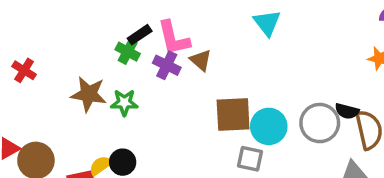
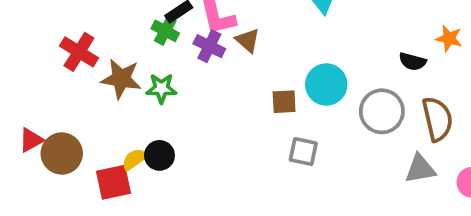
red cross: (24, 70) -> (79, 52), moved, size x1.4
black semicircle: (347, 111) -> (413, 61), moved
brown square: (233, 115) -> (284, 102), size x0.6
cyan circle: (269, 126) -> (326, 84), moved

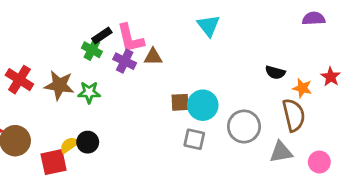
orange star: (449, 38) -> (302, 88), moved
brown triangle: (248, 40) -> (153, 57), turned -42
red cross: (79, 52) -> (19, 80), moved
cyan circle: (326, 84) -> (203, 105), moved
gray circle: (382, 111) -> (244, 126), moved

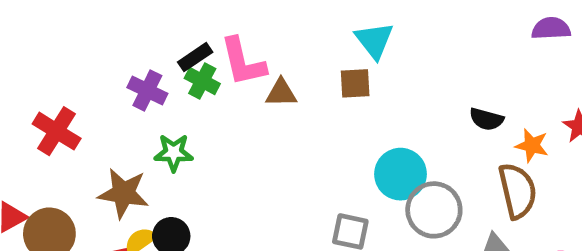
green cross: (92, 50) -> (202, 81), moved
purple cross: (125, 61) -> (147, 91), moved
brown star: (59, 85) -> (123, 193), moved
brown square: (180, 102) -> (355, 83), moved
cyan circle: (203, 105) -> (401, 174), moved

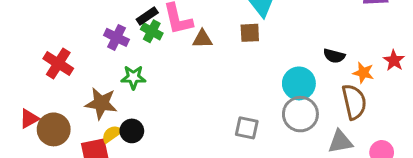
cyan circle: (401, 174) -> (299, 83), moved

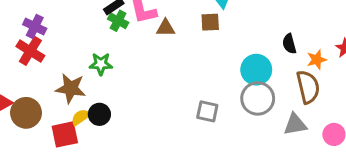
purple cross: (116, 37) -> (35, 27), moved
black semicircle: (334, 56) -> (289, 44), turned 60
orange star: (363, 73) -> (317, 60), turned -30

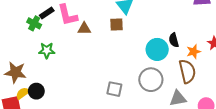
green cross: (118, 21) -> (34, 23), moved
green star: (101, 64) -> (47, 50), moved
cyan circle: (256, 70) -> (157, 49), moved

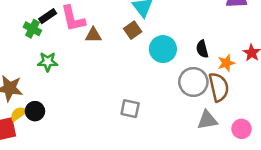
brown square: (117, 24) -> (133, 30), turned -32
cyan circle: (157, 49) -> (163, 49), moved
gray circle: (151, 80) -> (193, 82), moved

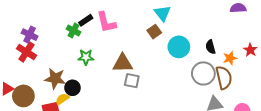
brown triangle: (93, 35) -> (123, 63), moved, size x1.5
gray square: (130, 109) -> (132, 81), moved
black circle: (35, 111) -> (72, 88), moved

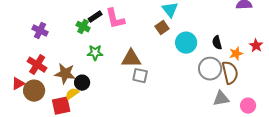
red cross: (26, 52) -> (37, 65), moved

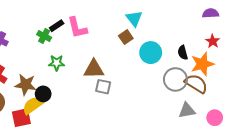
red star: (256, 46) -> (213, 41), moved
orange star: (236, 54) -> (202, 64), size x1.6
brown semicircle: (230, 73) -> (196, 84), turned -45
yellow semicircle: (72, 94) -> (33, 105), size x1.5

